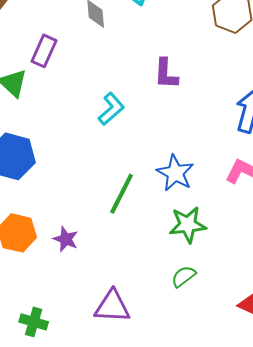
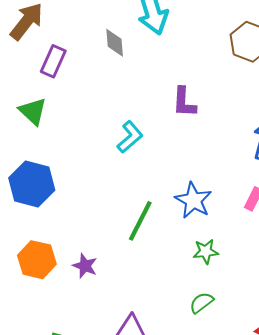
purple rectangle: (44, 51) -> (53, 61), moved
green star: (188, 225) -> (206, 252), size x0.7

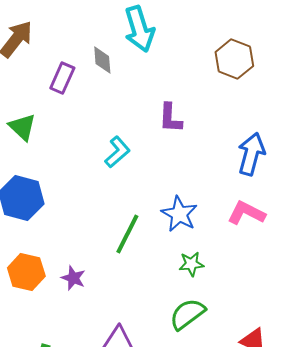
purple rectangle: (53, 61) -> (62, 78), moved
green semicircle: (202, 303) -> (187, 314), size x1.5

